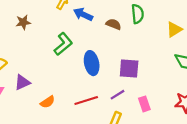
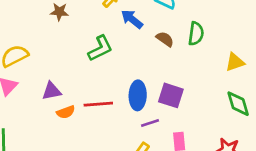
blue ellipse: (92, 63) -> (138, 95), moved
purple triangle: (22, 82) -> (52, 91), moved
red line: (86, 101) -> (98, 104), moved

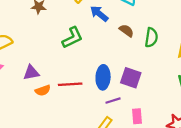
green semicircle: (196, 34) -> (151, 37), moved

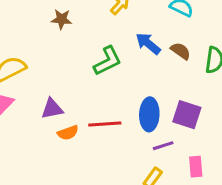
blue arrow: (99, 14) -> (148, 44), moved

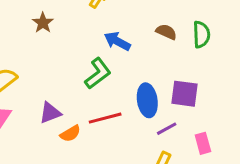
brown star: (62, 19) -> (43, 23), turned -30
blue arrow: (148, 44) -> (117, 41), moved
green L-shape: (107, 61) -> (98, 73), moved

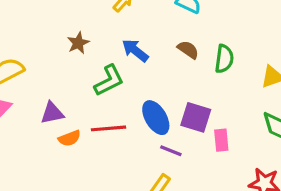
brown star: (43, 23) -> (78, 43), moved
blue ellipse: (147, 100) -> (156, 118), turned -32
purple line: (167, 129) -> (171, 151), turned 40
pink rectangle: (203, 143) -> (221, 140), moved

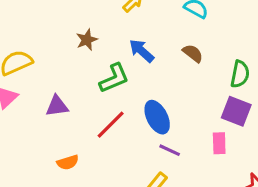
green semicircle: (224, 59) -> (240, 74), moved
purple square: (196, 117) -> (236, 111), moved
red line: (109, 128) -> (111, 125), turned -44
orange semicircle: (69, 138) -> (68, 162), moved

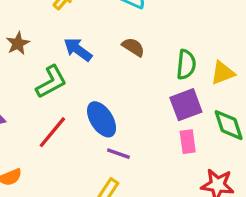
purple square: (236, 111) -> (186, 105), turned -36
pink rectangle: (219, 143) -> (188, 142), moved

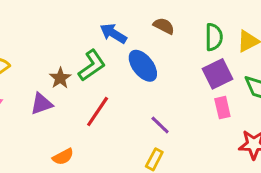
brown star: (18, 43) -> (60, 78), moved
blue ellipse: (102, 119) -> (143, 66), moved
purple line: (118, 154) -> (160, 125), turned 30

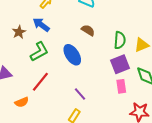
blue arrow: (113, 33) -> (41, 25), moved
brown star: (60, 78) -> (19, 32), moved
orange semicircle: (63, 157) -> (22, 102), moved

